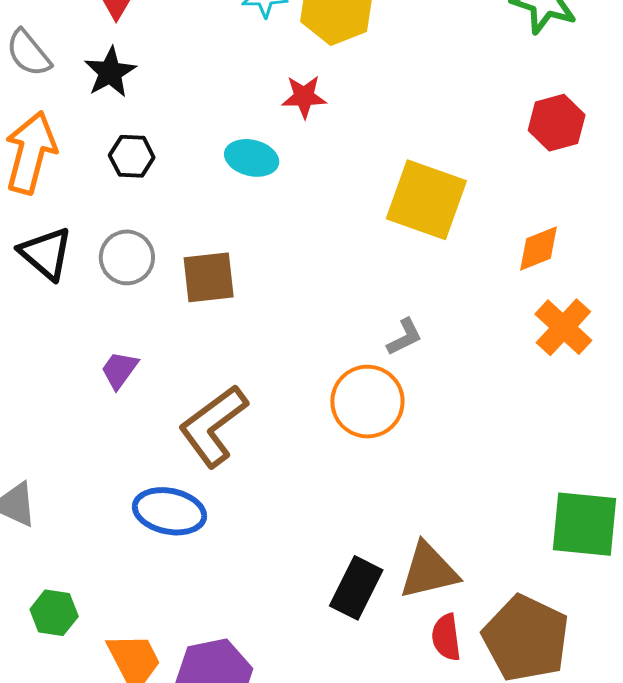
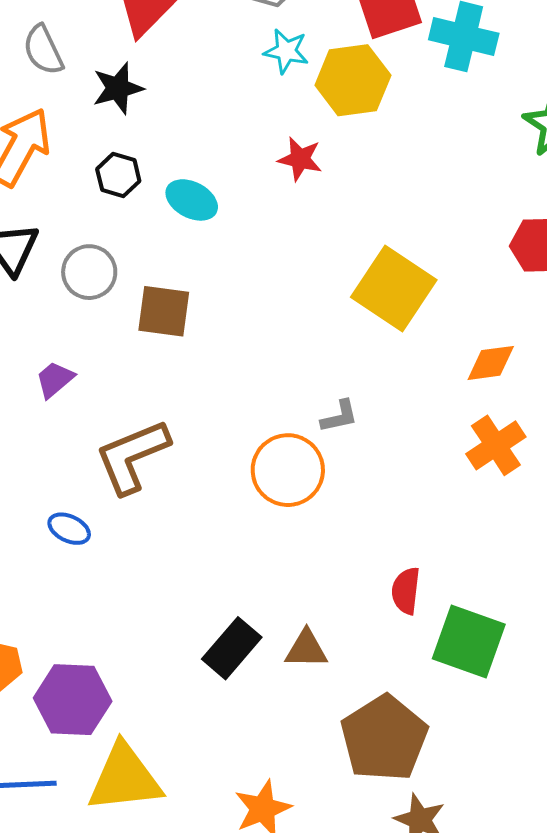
cyan ellipse: (252, 158) -> (192, 200), moved
blue ellipse: (169, 511) -> (69, 529), size x0.6
brown triangle: (429, 571) -> (306, 649), size x0.7
red semicircle: (446, 637) -> (406, 591), moved

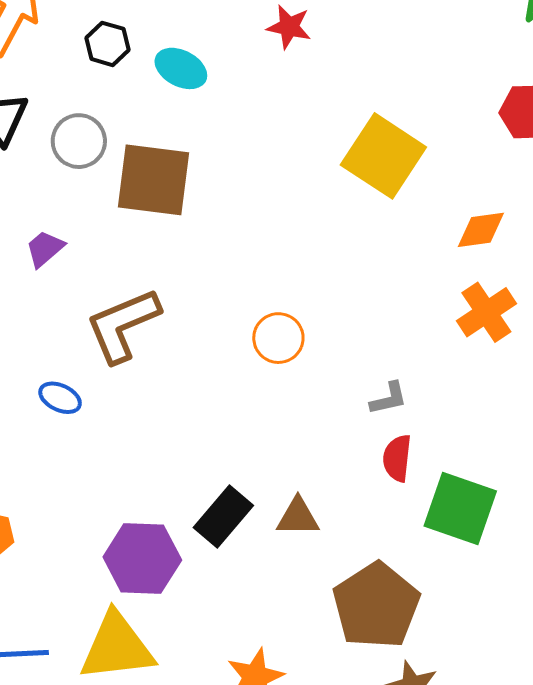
brown square: (164, 311) -> (154, 180), size x1.4
gray L-shape: (339, 416) -> (389, 399), moved
orange circle: (288, 470) -> (278, 338), size x0.7
purple hexagon: (73, 700) -> (142, 559), moved

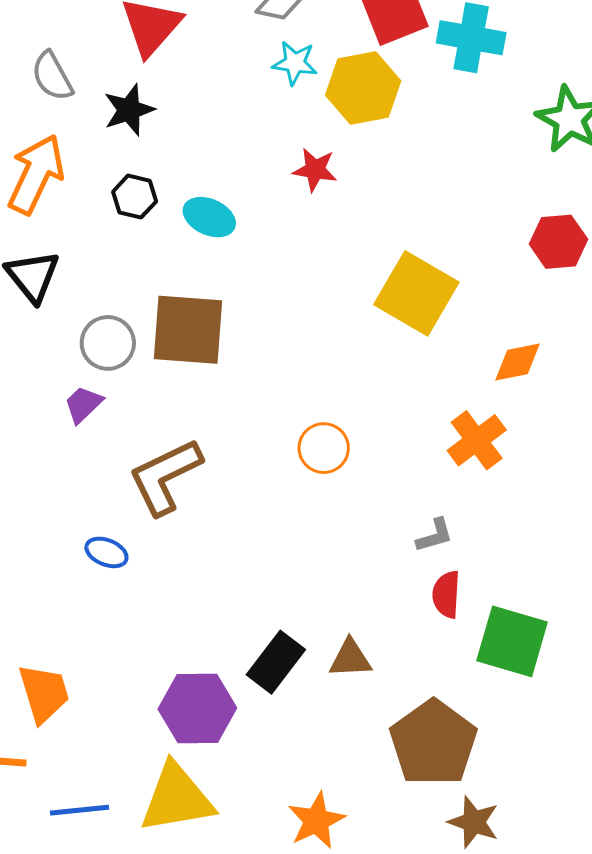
gray circle: (79, 141) -> (108, 343), moved
orange cross: (486, 312) -> (477, 440), moved
orange circle: (278, 338) -> (324, 448), moved

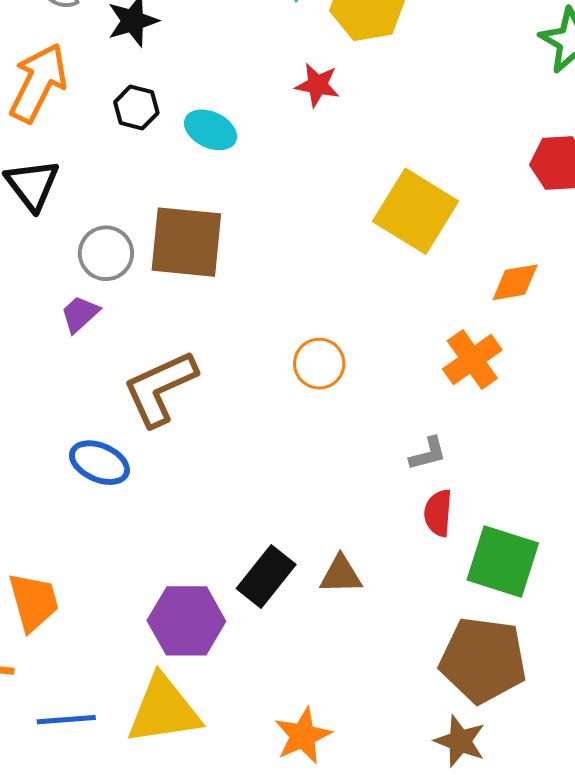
blue ellipse: (106, 552) -> (99, 463), size x1.4
brown pentagon: (433, 743) -> (483, 660), moved, turned -30

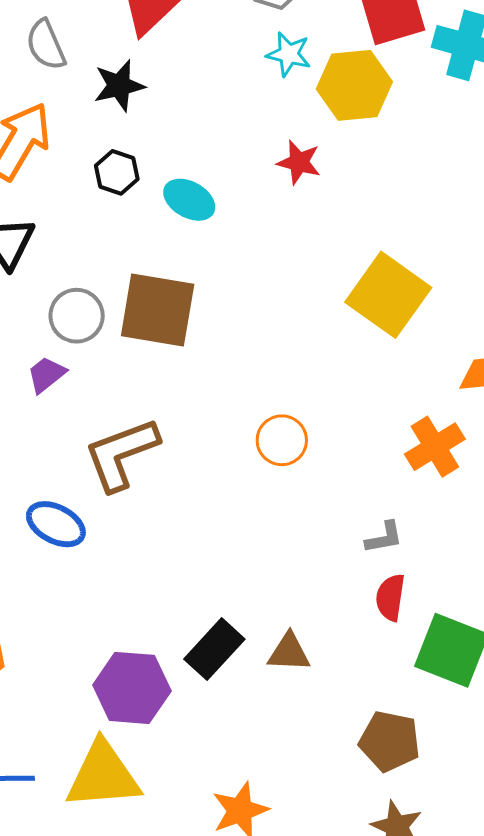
brown pentagon: (483, 660) -> (390, 741), moved, size x0.7

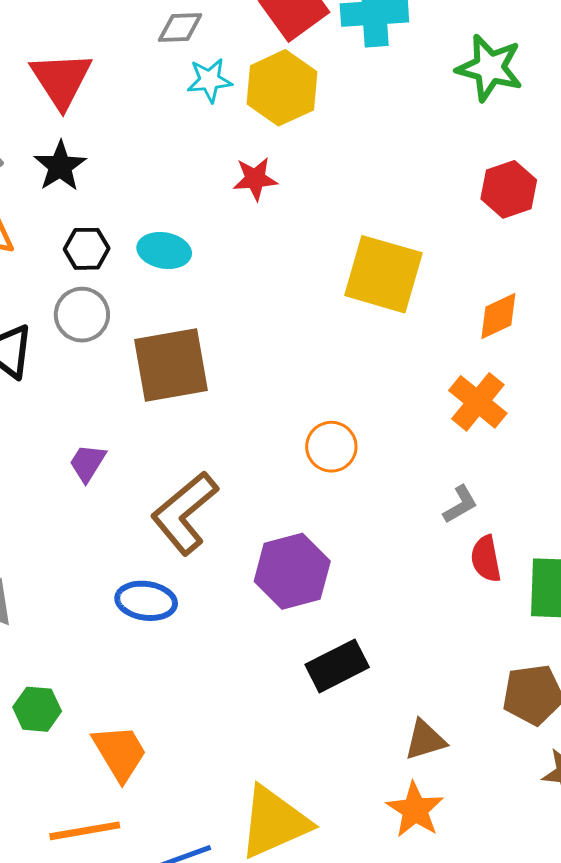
gray circle: (77, 316) -> (82, 315), moved
black rectangle: (214, 649) -> (337, 666), turned 40
brown triangle: (289, 652) -> (425, 740), moved
purple hexagon: (132, 688) -> (292, 571), moved

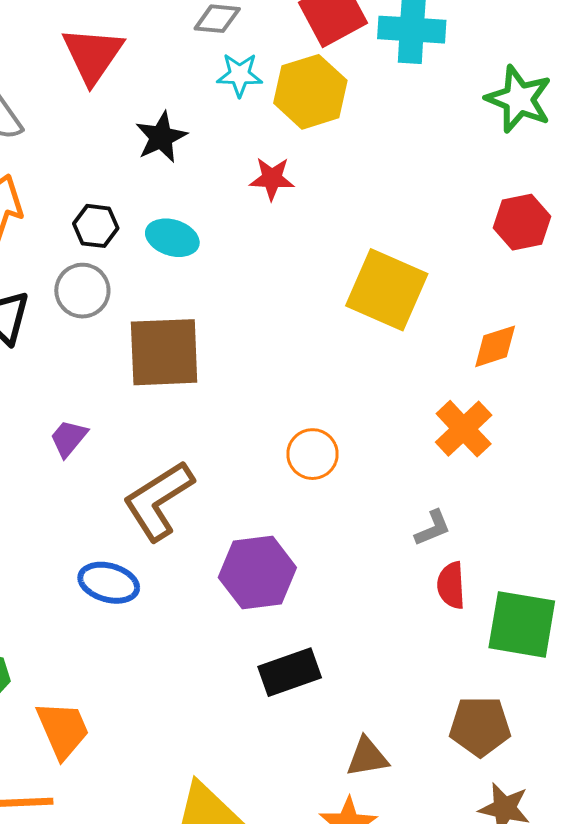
black star: (60, 166) -> (161, 137), moved

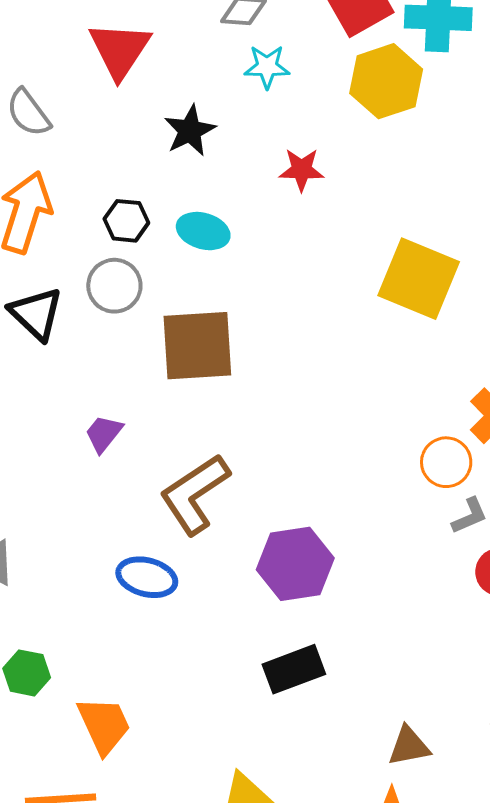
yellow hexagon: (310, 92) -> (386, 81), moved
orange circle: (312, 454) -> (446, 462), moved
black rectangle: (290, 672) -> (294, 669), moved

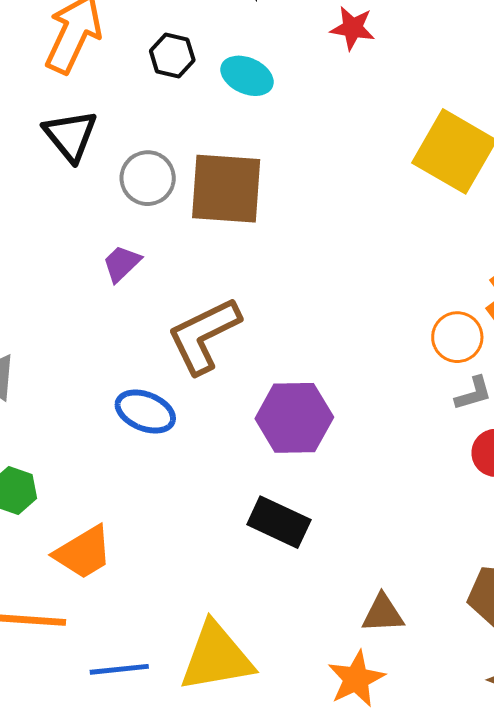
gray circle: (114, 286) -> (148, 178), moved
black rectangle: (294, 669) -> (279, 522), turned 38
orange trapezoid: (104, 725) -> (83, 553), turned 76

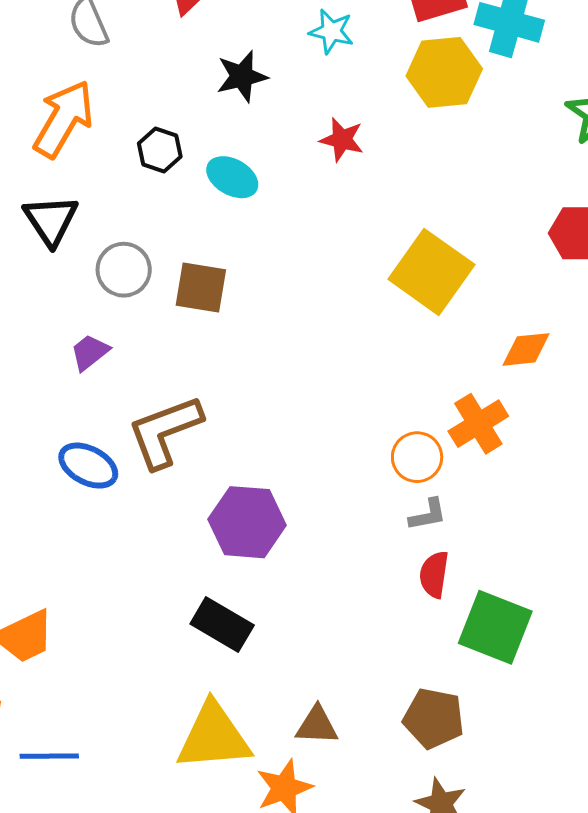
brown square: (226, 189) -> (201, 288), size x0.7
blue ellipse: (145, 412) -> (88, 466), moved
yellow triangle: (216, 657) -> (214, 737), moved

